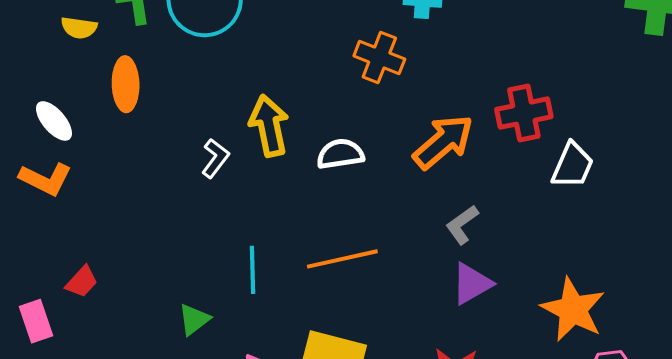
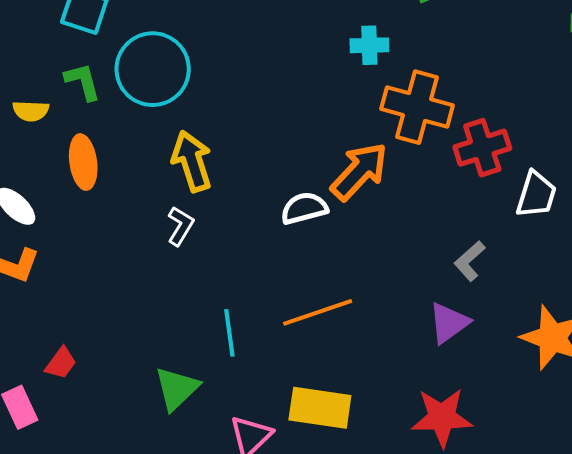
orange cross: (379, 58) -> (417, 107), moved, size x1.4
yellow arrow: (269, 126) -> (192, 161), moved
orange arrow: (443, 142) -> (359, 171), moved
gray L-shape: (462, 225) -> (470, 261), moved
green triangle: (194, 319) -> (177, 389), size x1.4

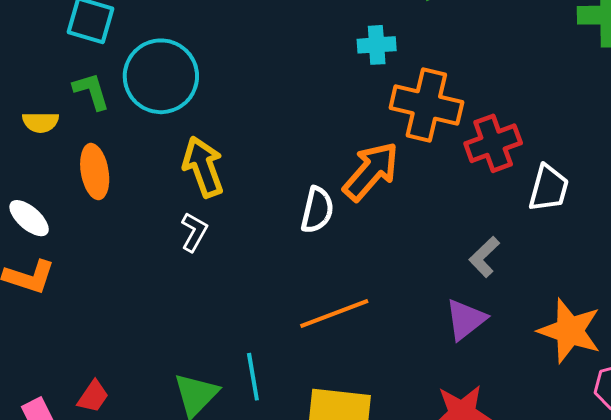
white semicircle: (304, 208) -> (317, 210), turned 120
cyan line: (229, 333) -> (253, 377), moved
red trapezoid: (61, 363) -> (93, 396), moved

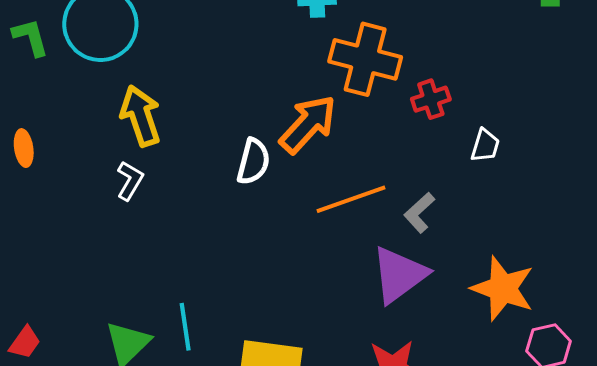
red cross: (493, 143) -> (431, 99), size x0.7
orange ellipse: (95, 172) -> (24, 148), moved, size x0.7
white trapezoid: (549, 188) -> (485, 146), size x0.7
orange line: (334, 314) -> (351, 199), moved
purple triangle: (466, 320) -> (399, 275), size x1.4

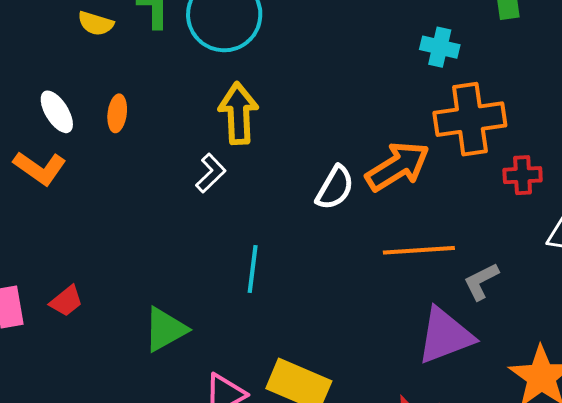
orange cross: (365, 59) -> (470, 119), turned -38
cyan line: (185, 327) -> (253, 269), moved

